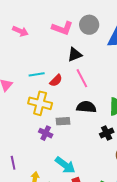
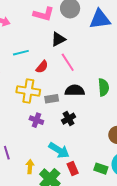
cyan line: (37, 74) -> (21, 53), moved
gray rectangle: (63, 121) -> (52, 99), moved
black cross: (107, 133) -> (69, 119), moved

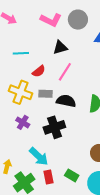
pink line: (68, 62) -> (65, 72), turned 54
gray rectangle: (52, 99) -> (45, 94), moved
black cross: (69, 119) -> (54, 127), size x1.5
green rectangle: (101, 169) -> (72, 175), moved

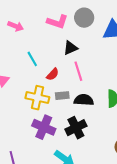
cyan line: (21, 53) -> (32, 59), turned 70
pink line: (65, 72) -> (78, 71), turned -42
purple cross: (23, 122) -> (44, 127), size x1.6

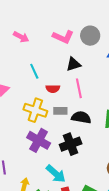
red semicircle: (53, 74) -> (53, 89), turned 40

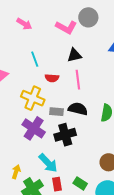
gray circle: (90, 36) -> (88, 17), moved
gray rectangle: (60, 111) -> (56, 112), moved

